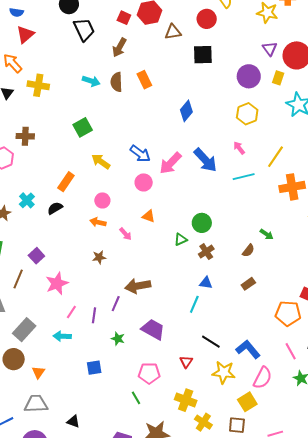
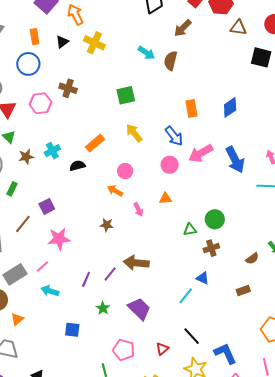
orange rectangle: (144, 80) -> (191, 108), moved
orange triangle: (149, 216) -> (165, 198), turned -40
pink line: (71, 312) -> (43, 266), moved

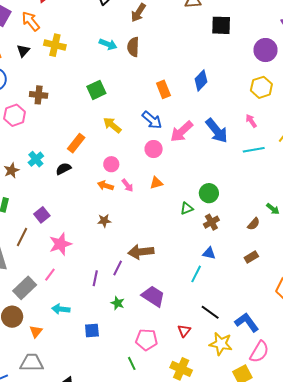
pink arrow: (138, 209) -> (127, 185), moved
cyan arrow: (50, 291) -> (61, 309), moved

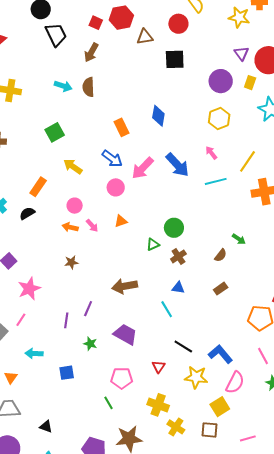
blue diamond: (201, 80) -> (158, 116), turned -30
brown arrow: (141, 252) -> (125, 286), moved
cyan line: (196, 274) -> (167, 309), turned -54

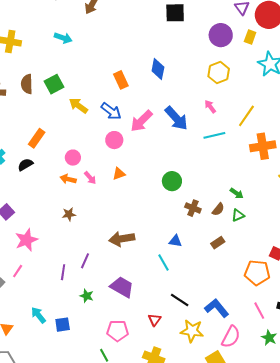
brown semicircle: (88, 87) -> (27, 84), moved
yellow arrow: (73, 166) -> (78, 106), moved
green triangle: (153, 244) -> (238, 215), moved
brown cross: (178, 256) -> (193, 208), moved, turned -35
cyan arrow: (34, 353) -> (38, 315), moved, turned 48

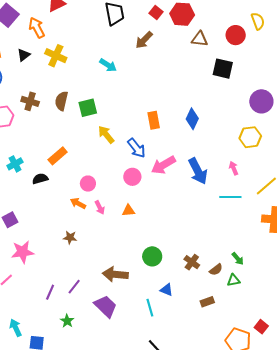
green circle: (172, 181) -> (152, 256), moved
purple trapezoid: (122, 287) -> (106, 306), moved

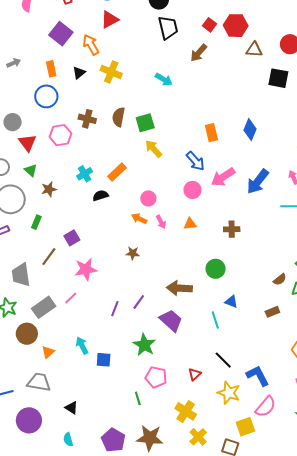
yellow arrow: (106, 135) -> (154, 149), moved
cyan cross: (15, 164) -> (85, 174), moved
blue arrow: (198, 171) -> (258, 182), turned 68
brown cross: (192, 262) -> (232, 229), moved, turned -35
green star: (67, 321) -> (144, 345), moved, size x1.6

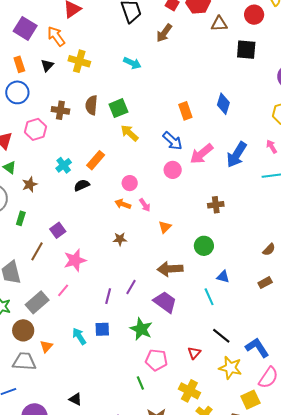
orange triangle: (190, 224) -> (165, 227), moved, turned -32
blue square: (104, 360) -> (102, 329), moved
gray trapezoid: (39, 382) -> (24, 361), moved

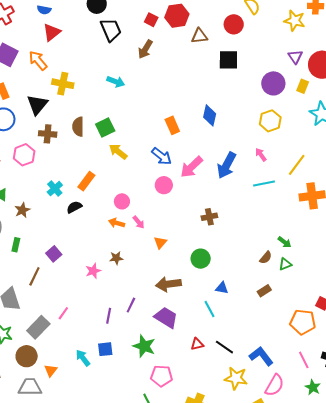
black triangle: (47, 65) -> (37, 105), moved, size x1.6
pink star: (75, 260) -> (93, 271), moved, size x0.7
red triangle: (194, 353) -> (197, 344), moved, turned 40

